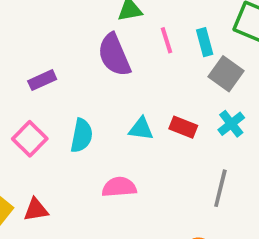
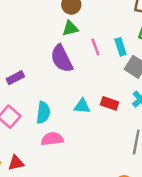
pink semicircle: (119, 187) -> (52, 139), moved

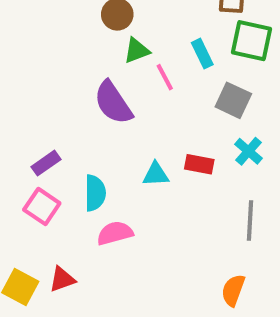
green triangle: (70, 28) -> (137, 50), moved
cyan rectangle: (120, 47) -> (202, 54), moved
purple rectangle: (15, 78) -> (46, 163), moved

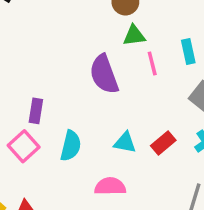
purple rectangle: (46, 163) -> (36, 111), turned -60
red rectangle: (199, 164) -> (163, 143), turned -65
pink semicircle: (115, 233) -> (110, 186), moved

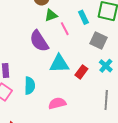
cyan triangle: (125, 143) -> (59, 64), moved, size x1.5

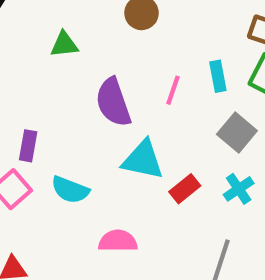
green triangle: (51, 15) -> (64, 44), moved
pink line: (65, 29) -> (173, 90), turned 32
cyan semicircle: (30, 86) -> (70, 190), turned 96

